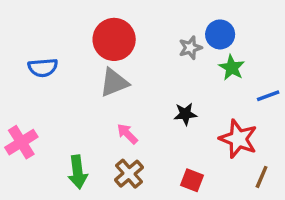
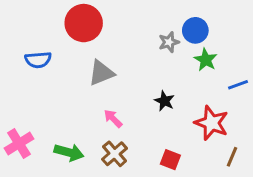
red circle: (114, 39) -> (84, 23), moved
black star: (185, 114) -> (164, 101), turned 30
pink cross: (21, 142) -> (19, 144), moved
green arrow: (78, 172) -> (69, 152), turned -68

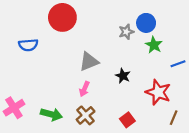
gray triangle: (101, 73) -> (89, 61), moved
pink arrow: (113, 119) -> (84, 89), turned -112
red square: (170, 160) -> (127, 120), turned 32

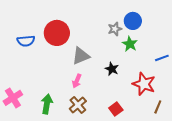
red circle: (62, 17) -> (57, 33), moved
green star: (154, 45) -> (130, 44), moved
green arrow: (51, 114) -> (47, 104), turned -96

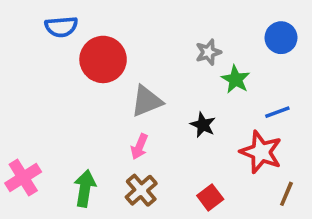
blue circle: (133, 21) -> (281, 38), moved
blue semicircle: (26, 41) -> (61, 27), moved
blue line: (162, 58) -> (277, 112), moved

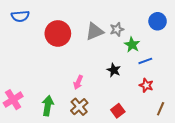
blue semicircle: (61, 27) -> (20, 16), moved
gray triangle: (147, 101) -> (94, 31), moved
blue line: (277, 112) -> (145, 61), moved
red star: (261, 152) -> (146, 85), size x0.6

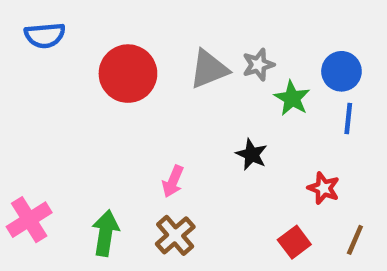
blue circle: (158, 21) -> (341, 71), moved
blue line: (145, 61) -> (348, 119), moved, turned -64
red square: (118, 111) -> (294, 242), moved

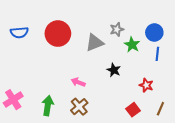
blue semicircle: (45, 35) -> (19, 32), moved
gray triangle: (209, 69) -> (94, 43), moved
pink arrow: (173, 181) -> (78, 82), turned 88

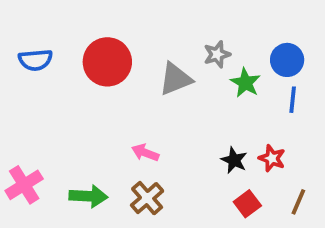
black star: (114, 70) -> (234, 160), moved
green arrow: (48, 106) -> (88, 196), turned 84

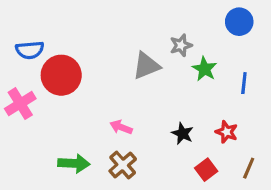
blue circle: (287, 60) -> (239, 22), moved
red circle: (107, 62) -> (61, 75), moved
black star: (234, 160) -> (183, 133), moved
pink cross: (24, 185) -> (20, 104), moved

